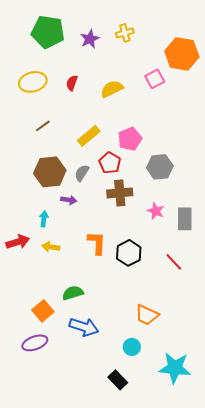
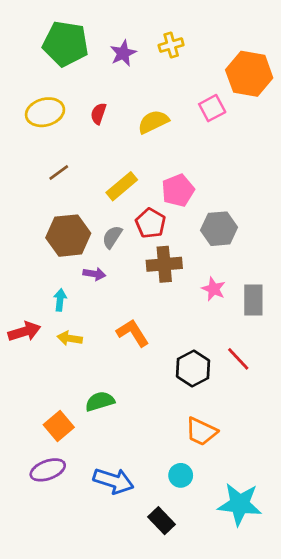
orange L-shape: (97, 243) -> (133, 333), turned -35
black hexagon: (129, 253) -> (193, 368), moved
blue arrow: (84, 327) -> (114, 481), moved

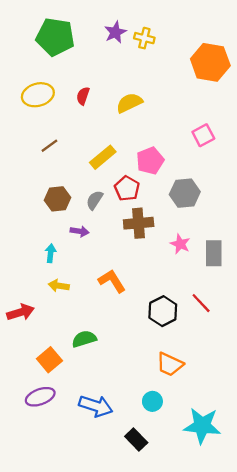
yellow cross: (171, 45) -> (144, 38), turned 30
purple star: (123, 53) -> (115, 32), moved
pink square: (212, 108) -> (203, 135), moved
brown hexagon: (68, 236) -> (58, 199), size x0.7
red arrow: (24, 331) -> (21, 312), moved

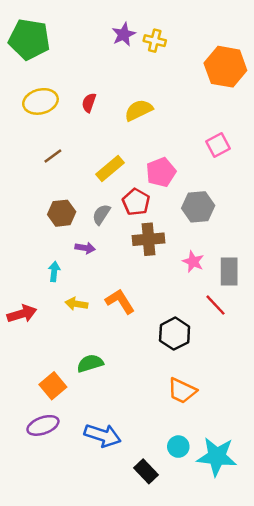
green pentagon: (55, 37) -> (29, 39), moved
yellow arrow: (59, 286) -> (76, 304), moved
red line: (201, 303) -> (216, 305), moved
red arrow: (21, 312) -> (22, 314), moved
cyan circle: (152, 401) -> (178, 447), moved

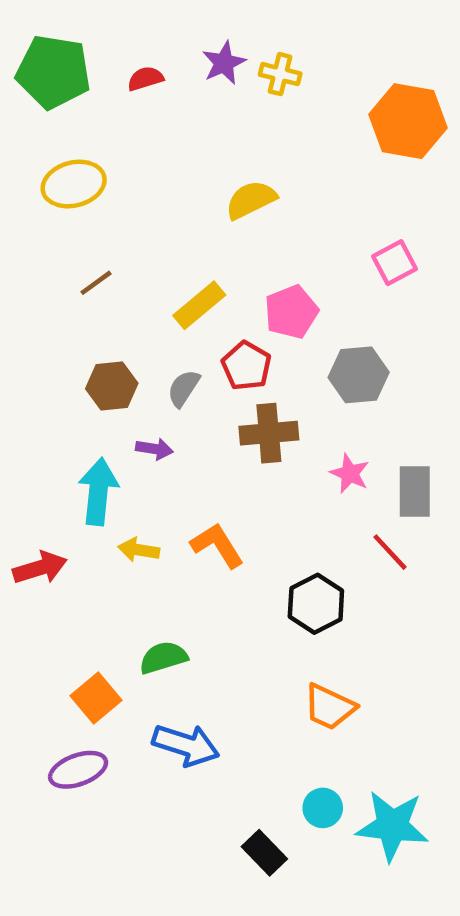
red semicircle: (89, 103) -> (145, 79), moved, turned 54
cyan arrow: (54, 272) -> (98, 491), size x1.8
blue arrow: (103, 435) -> (186, 745), moved

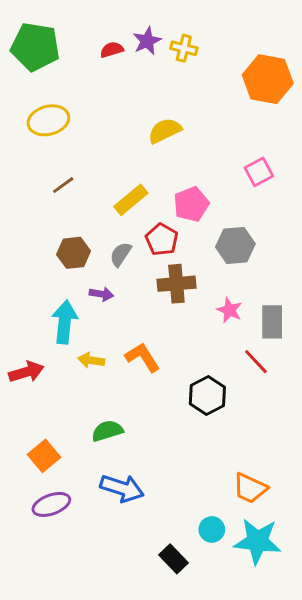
red semicircle: (145, 79) -> (112, 50), moved
orange square: (96, 698) -> (44, 456), moved
orange trapezoid: (329, 707) -> (250, 488), moved

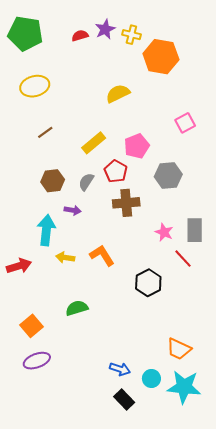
orange hexagon: (268, 79) -> (161, 57), moved
pink star: (229, 310) -> (164, 232), moved
blue arrow: (122, 488) -> (120, 369), moved, size x0.7

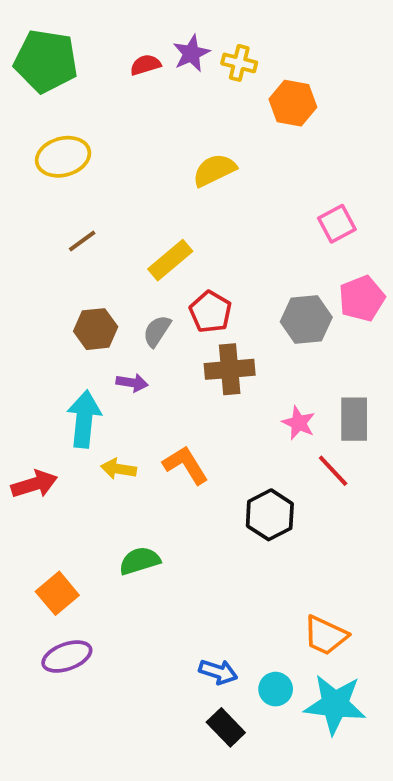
orange hexagon: (161, 57) -> (293, 103), size x0.7
pink pentagon: (137, 146) -> (362, 298), moved

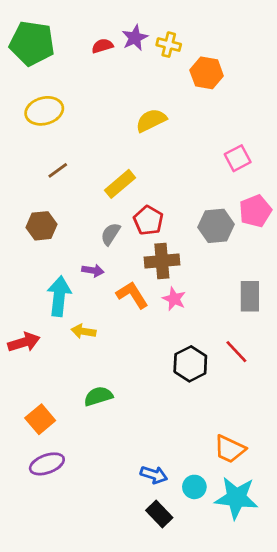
brown hexagon: (96, 329) -> (42, 226), moved
pink star: (299, 423) -> (174, 299), moved
orange L-shape: (186, 465) -> (132, 295), moved
red line: (333, 471) -> (236, 352), moved

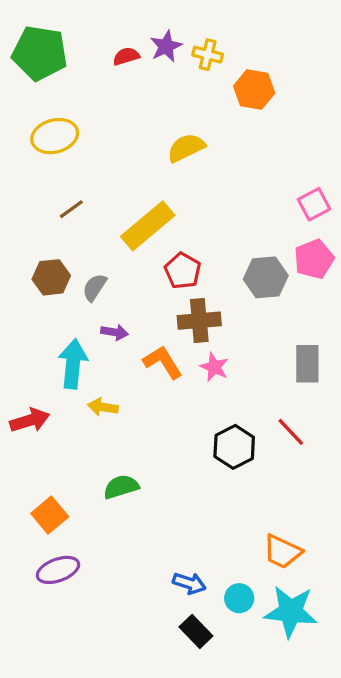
pink square: (238, 158) -> (314, 204), moved
yellow rectangle: (120, 184) -> (148, 226), size x1.4
gray semicircle: (111, 234) -> (95, 287), moved

